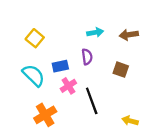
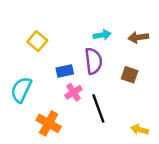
purple semicircle: (87, 57) -> (93, 61), size x1.5
cyan semicircle: (34, 75) -> (21, 90), moved, turned -110
orange cross: (45, 115) -> (49, 123), turned -30

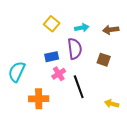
yellow square: (37, 41) -> (52, 24), moved
orange cross: (49, 123) -> (39, 99), turned -30

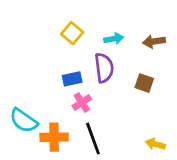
cyan semicircle: (17, 72) -> (24, 121), moved, turned -80
black line: (79, 87) -> (93, 139), moved

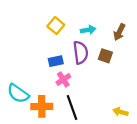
brown arrow: (154, 41) -> (119, 32), turned -56
brown square: (144, 83) -> (105, 56), moved

